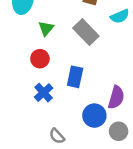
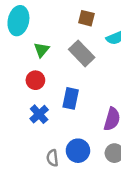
blue circle: (94, 116) -> (78, 151), moved
gray semicircle: (57, 136) -> (52, 158), turned 35

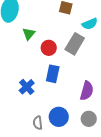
gray rectangle: (82, 53) -> (75, 44), moved, turned 75
red circle: (35, 80) -> (49, 48), moved

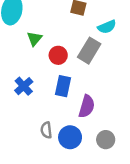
blue cross: (27, 87) -> (24, 86), moved
purple semicircle: (87, 91) -> (87, 106), moved
gray semicircle: (38, 123) -> (46, 130), moved

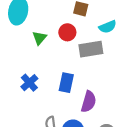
gray rectangle: (89, 51) -> (91, 49), turned 50
red circle: (58, 55) -> (67, 32), moved

